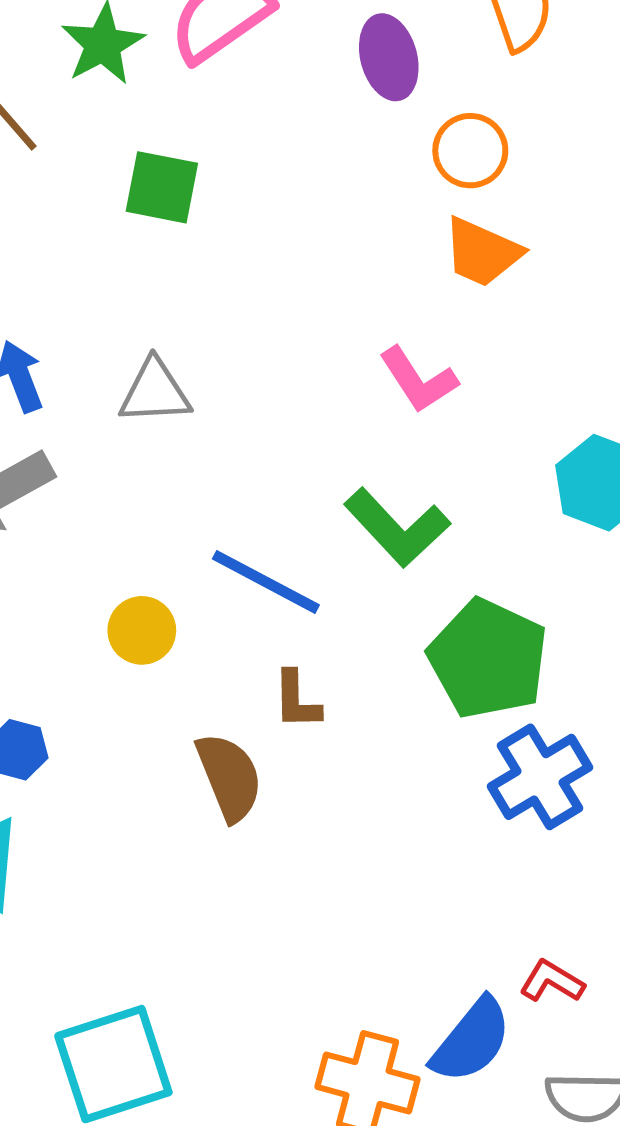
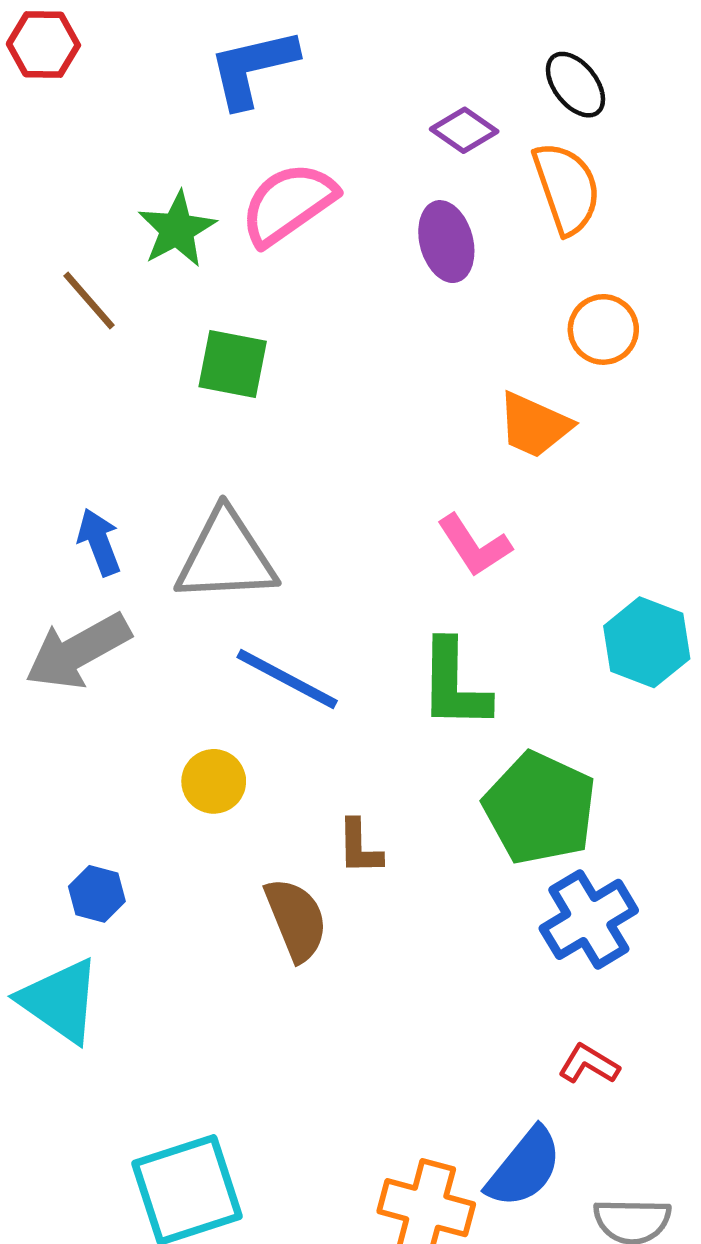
orange circle: (470, 151) -> (603, 329), moved
gray triangle: (155, 392) -> (226, 557), size x1.5
green L-shape: (397, 528) -> (454, 685), turned 44
blue line: (266, 582) -> (287, 679), moved
red L-shape: (552, 981) -> (589, 1064), moved

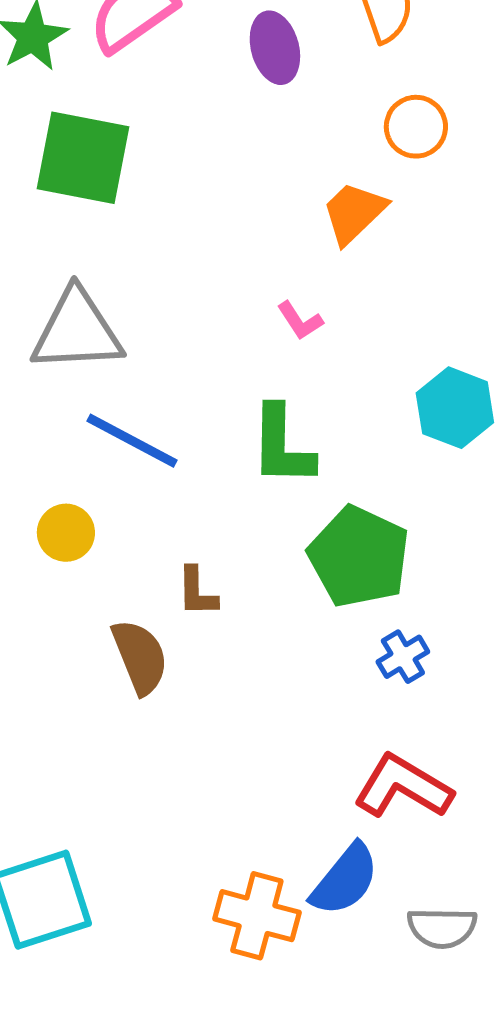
green square: (233, 364) -> (83, 158), size x1.5
orange trapezoid: (534, 425) -> (354, 213), turned 112
pink L-shape: (474, 545) -> (300, 321), size x0.7
blue cross: (589, 919) -> (403, 657), size x0.6
red L-shape: (589, 1064) -> (403, 787), size x1.8

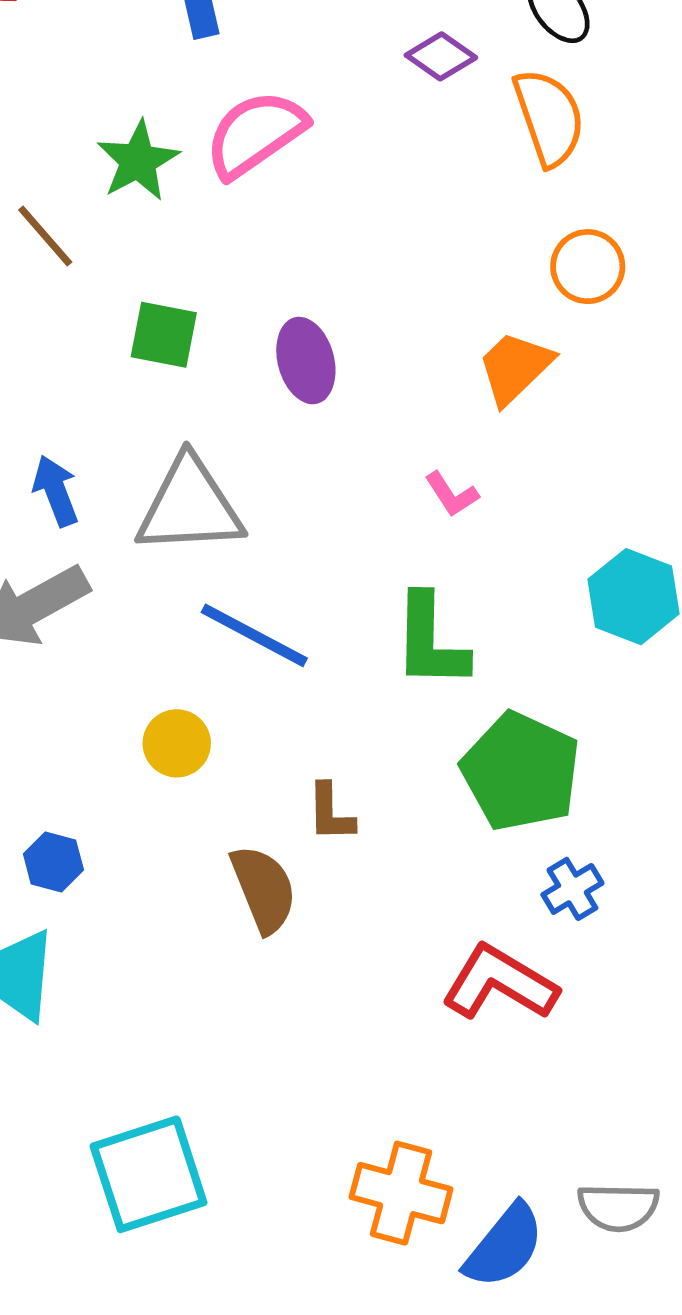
purple ellipse: (275, 48) -> (306, 361), moved
green square: (83, 158) -> (164, 335), moved, size x0.6
red L-shape: (403, 787) -> (500, 983), moved
blue semicircle: (345, 880) -> (504, 1246), moved

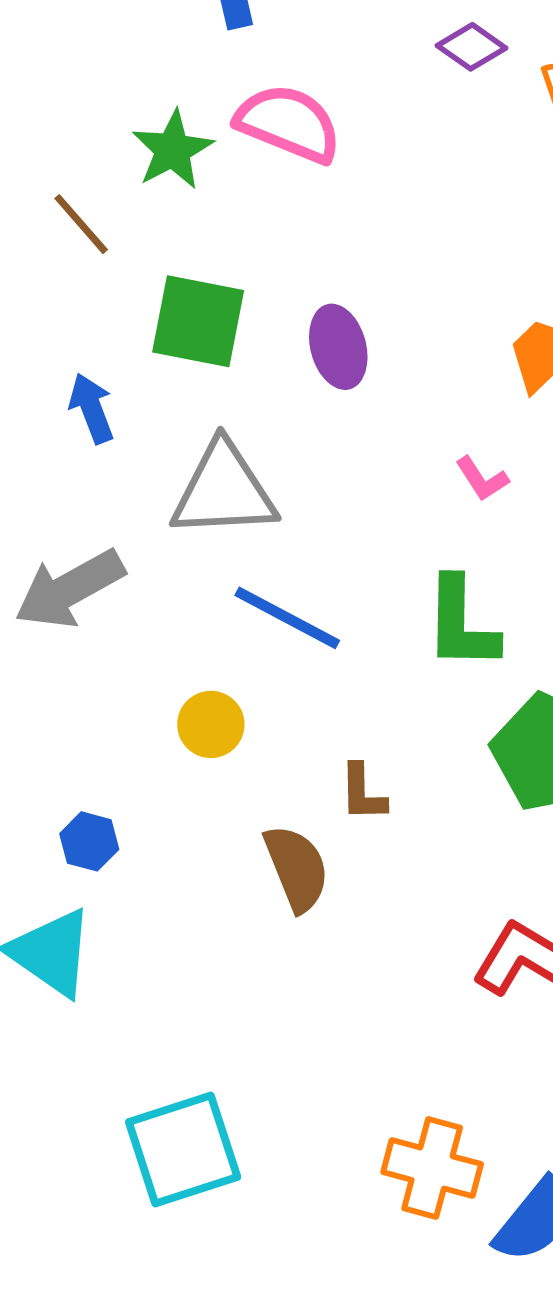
pink semicircle: (255, 134) -> (288, 123), turned 57
green square: (164, 335) -> (198, 321), size x1.4
blue arrow: (56, 491) -> (92, 408), moved

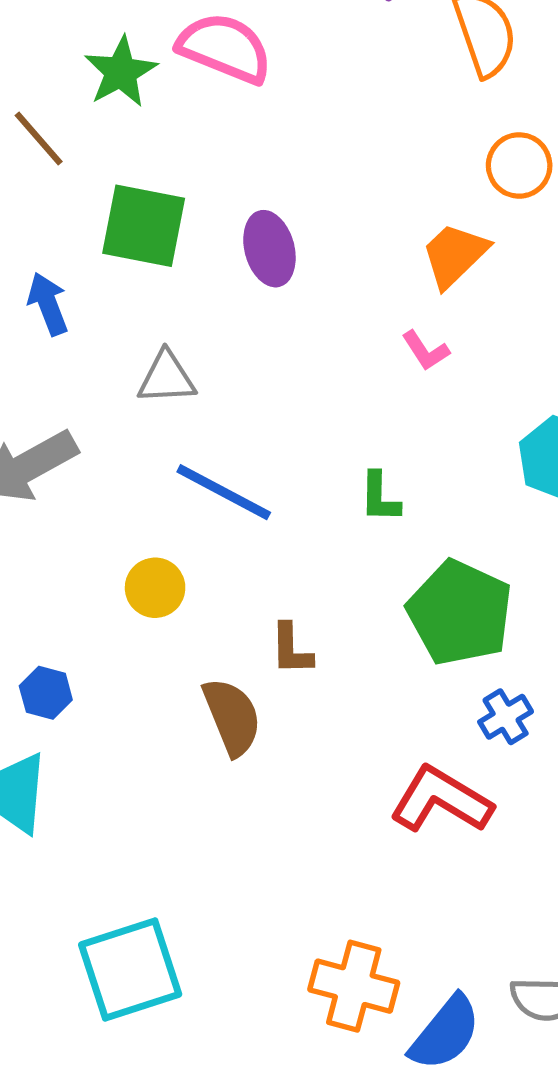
pink L-shape: (482, 479) -> (425, 351), moved
gray triangle: (224, 490) -> (167, 378), size x0.6
green L-shape: (461, 624) -> (380, 497), size x0.6

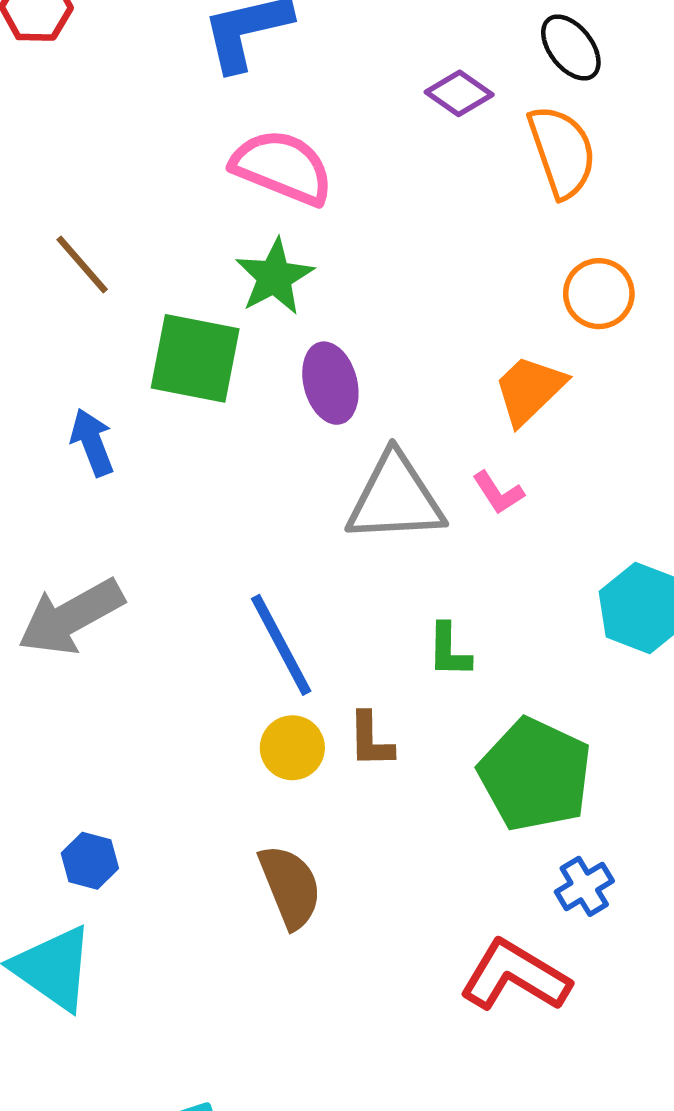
green star: (121, 72) -> (274, 277), moved
gray triangle: (167, 378) -> (395, 498), moved, size x1.6
blue line: (224, 492) -> (281, 645), turned 34
yellow circle: (155, 588) -> (292, 748), moved
brown L-shape: (291, 649) -> (371, 740), moved

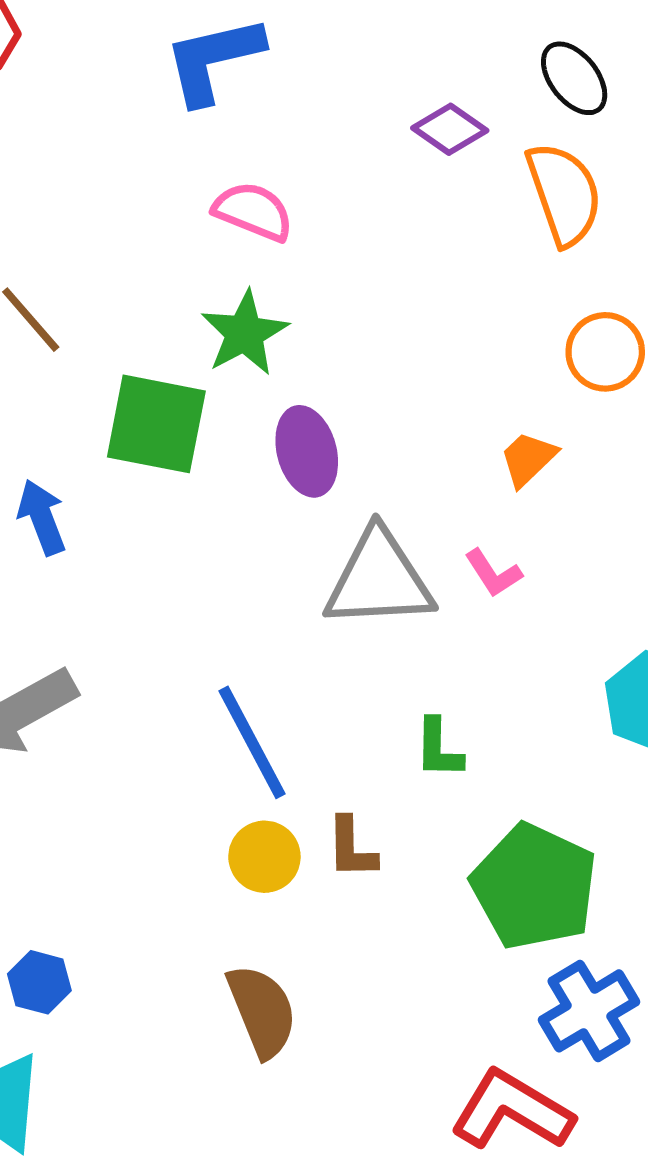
pink semicircle: (282, 167) -> (253, 211), size x0.7
orange trapezoid: (529, 390) -> (528, 459), size x0.7
blue cross: (584, 886) -> (589, 1011), size x1.5

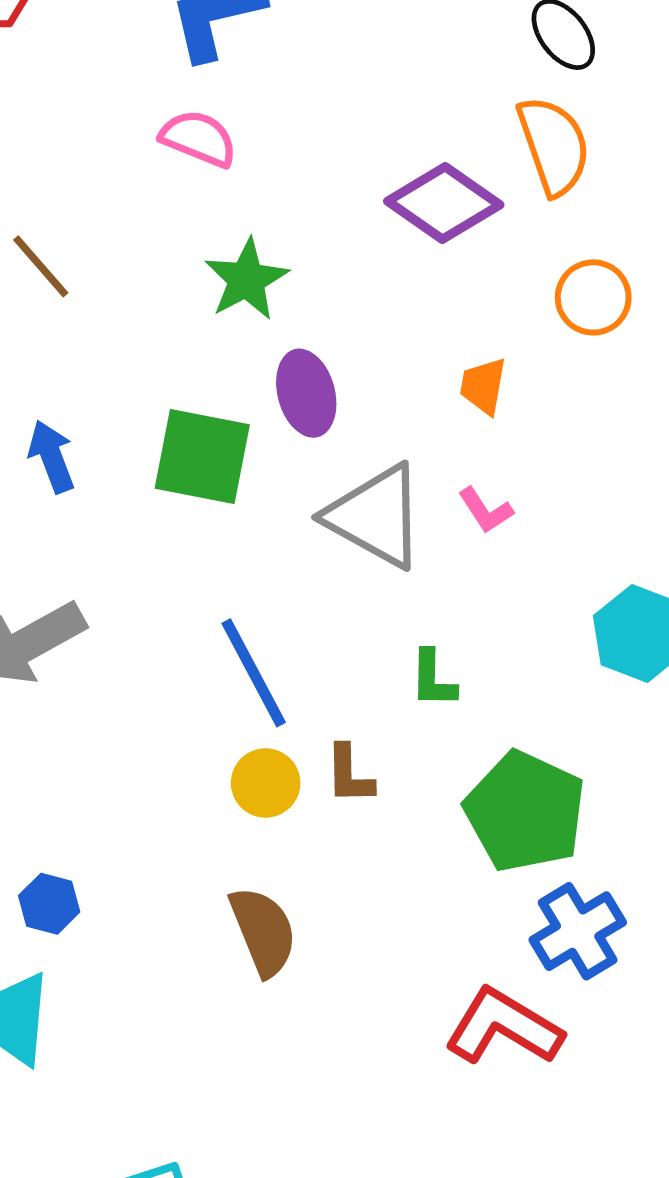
purple diamond: (450, 129) -> (444, 203), moved, size x1.6
pink semicircle: (253, 211) -> (199, 138), moved
green square: (156, 424) -> (202, 457), moved
orange trapezoid: (528, 459) -> (483, 386), moved, turned -36
gray triangle: (379, 579) -> (376, 516), turned 32

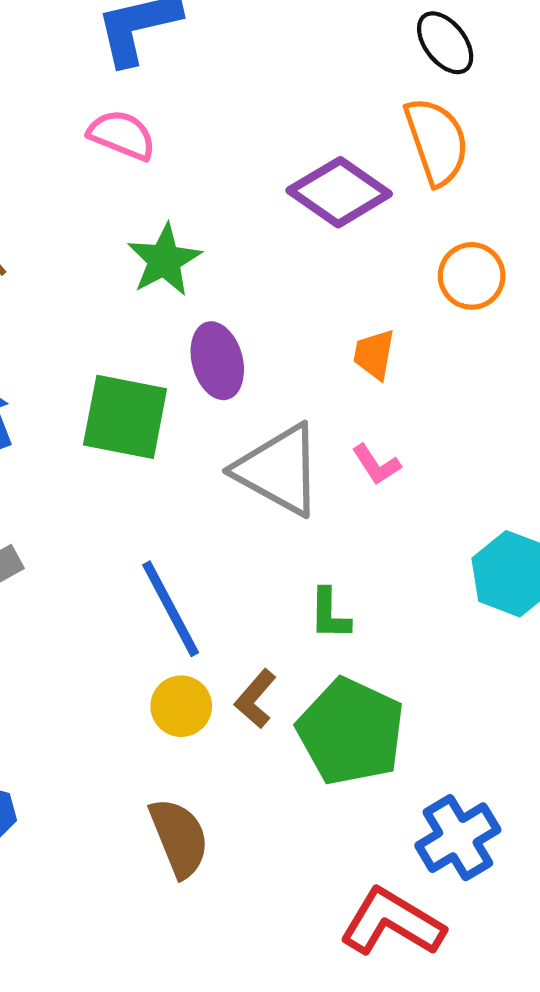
brown L-shape: (349, 775) -> (255, 699), turned 42
green pentagon: (525, 812) -> (351, 732), moved

